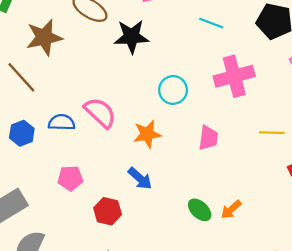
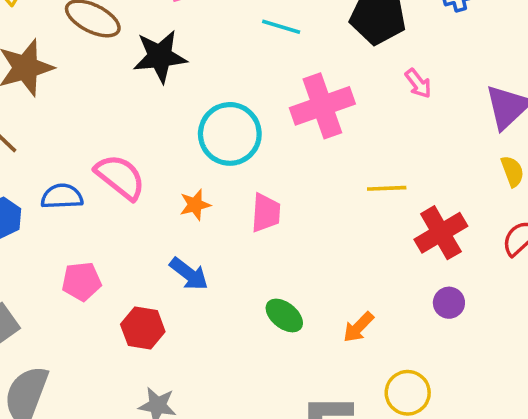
cyan circle: (173, 90) -> (230, 134), size x1.4
orange star: (147, 134) -> (195, 205), size x0.7
pink trapezoid: (208, 138) -> (266, 213), moved
orange arrow: (231, 210) -> (358, 327), moved

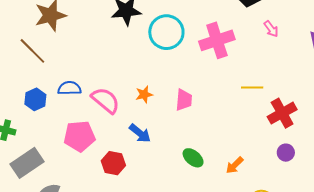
cyan circle: (230, 134) -> (166, 32), moved
pink semicircle: (120, 177) -> (106, 100), moved
pink pentagon: (82, 281) -> (79, 136), size x1.4

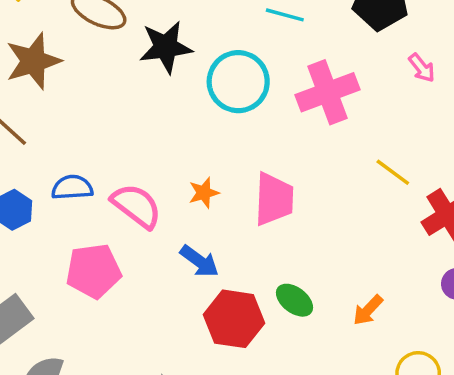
yellow line: (252, 87) -> (393, 172), turned 40
pink trapezoid: (184, 100) -> (274, 199), size x1.4
red hexagon: (113, 163) -> (234, 319), moved, size x1.4

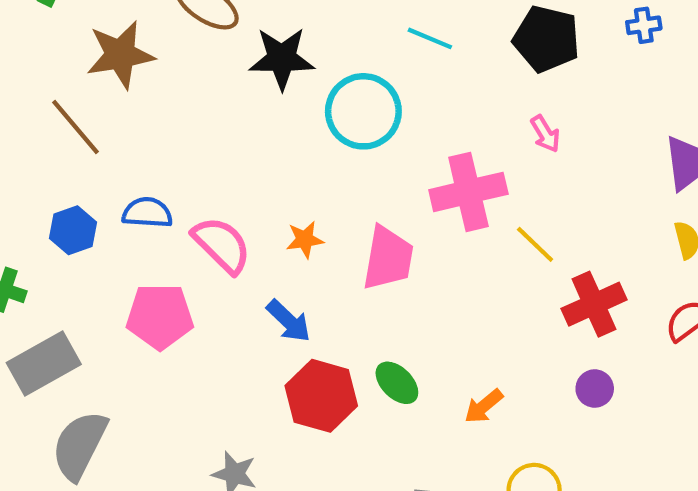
pink arrow: (422, 68) -> (545, 134), moved
pink cross: (327, 92) -> (468, 192), moved

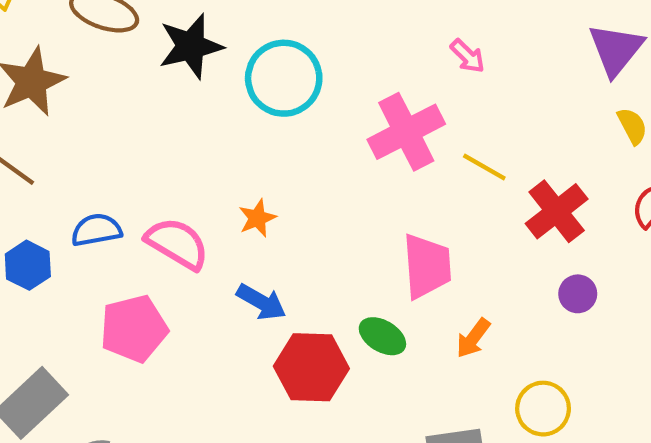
pink trapezoid: (388, 258) -> (427, 266), moved

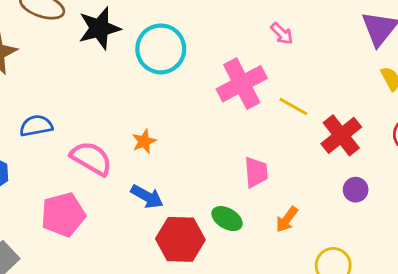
blue semicircle: (96, 230) -> (36, 126), moved
pink trapezoid: (427, 266) -> (256, 172), size x0.7

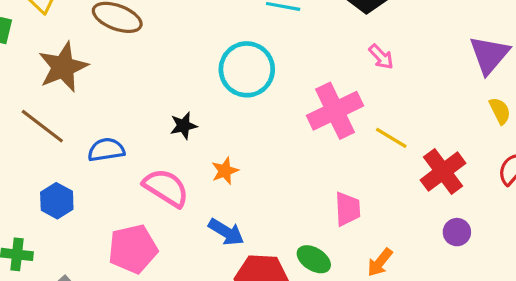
black star: (99, 28) -> (184, 126), moved, size x0.6

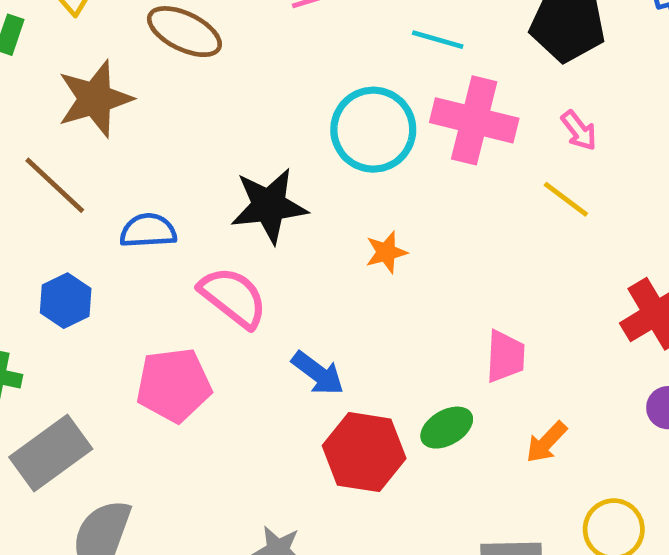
pink cross: (335, 111) -> (474, 120), moved, turned 34
black star: (184, 126) -> (269, 206), size x1.8
yellow line: (391, 138) -> (566, 199), moved
orange star: (225, 171) -> (386, 252), moved
green ellipse: (314, 259) -> (447, 428), turned -68

